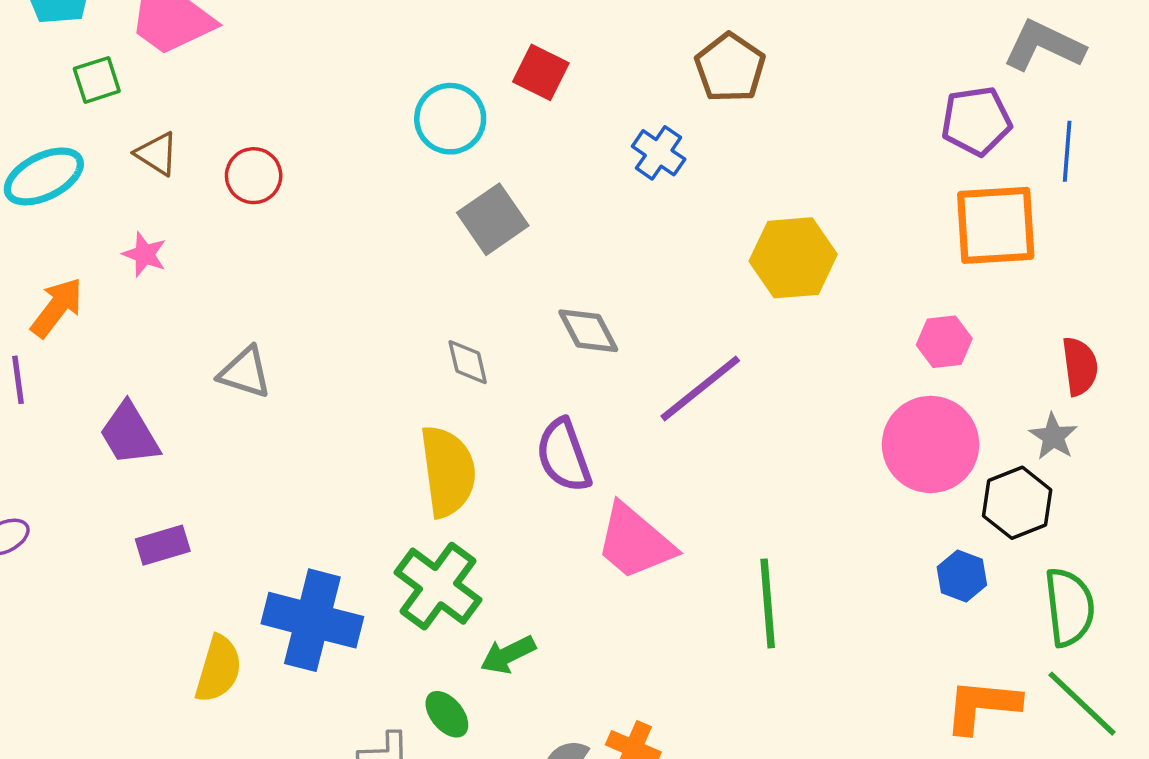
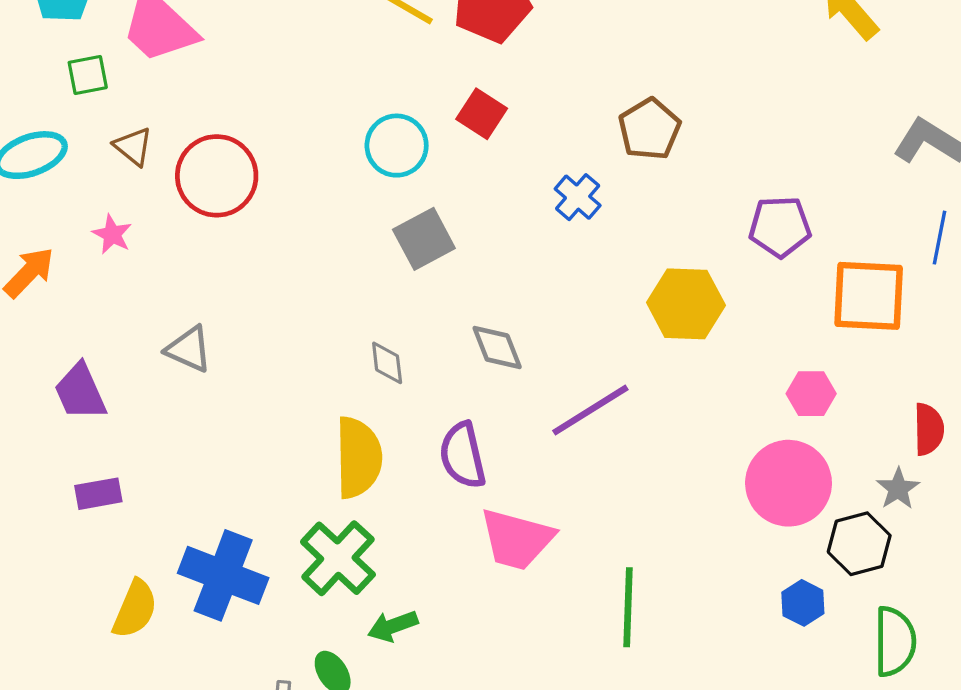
purple pentagon: (976, 121) -> (780, 227), moved
red circle: (254, 176) -> (217, 176), size x1.6
pink trapezoid: (635, 542) -> (517, 539), turned -32

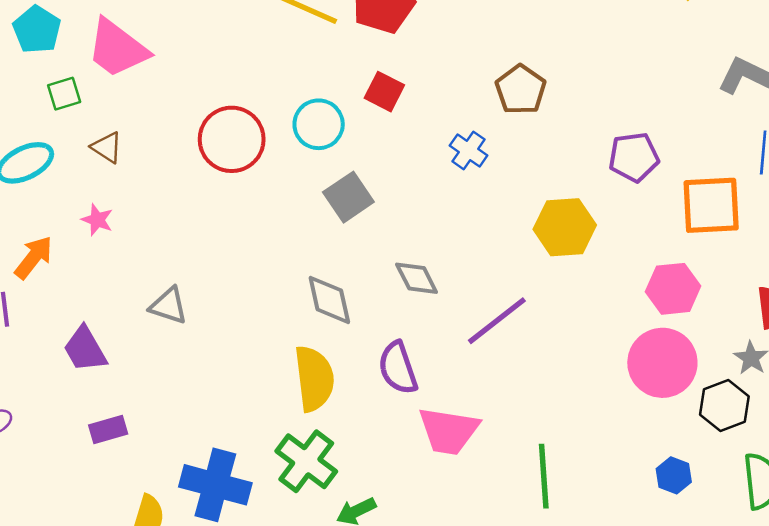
red circle: (217, 176) -> (232, 139), moved
gray diamond: (387, 363) -> (329, 300), size x1.5
pink hexagon: (811, 394) -> (673, 289), size x1.4
blue hexagon: (803, 603) -> (674, 475), moved

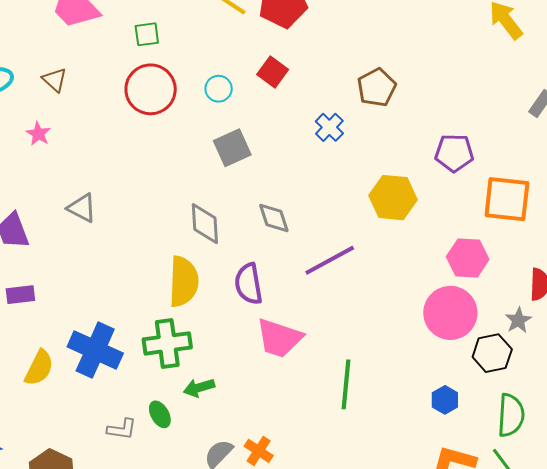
green square: (64, 94) -> (147, 34), moved
cyan circle: (319, 124) -> (219, 89), size x0.7
green cross: (306, 461) -> (167, 343), turned 36

